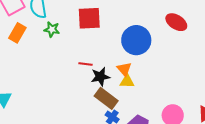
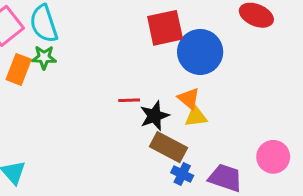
red square: (89, 18) -> (165, 28), moved
green star: (52, 29) -> (44, 57), moved

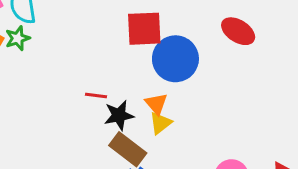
green star: (44, 57) -> (18, 38), turned -30
yellow triangle: (196, 117) -> (160, 123), turned -40

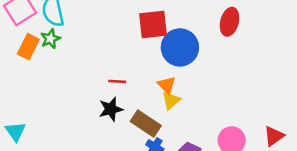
red ellipse: (238, 31) -> (230, 22), turned 76
black star: (119, 115) -> (111, 109), moved

